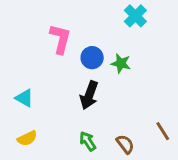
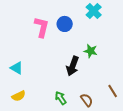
blue circle: (92, 58) -> (65, 24), moved
green star: (121, 63) -> (91, 51), moved
black arrow: (89, 95) -> (73, 66), moved

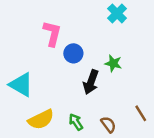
blue circle: (65, 24) -> (73, 53), moved
cyan triangle: (17, 68) -> (21, 85), size x1.5
yellow semicircle: (19, 96) -> (41, 119), moved, size x1.5

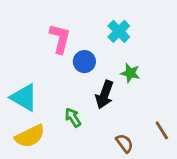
cyan cross: (117, 13) -> (119, 31), moved
yellow semicircle: (41, 119) -> (30, 136), moved
green arrow: (76, 122) -> (73, 117), moved

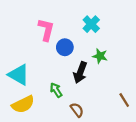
brown semicircle: (125, 143) -> (77, 110), moved

